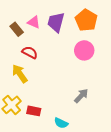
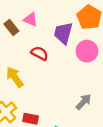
purple trapezoid: (56, 22) -> (63, 33), moved
red semicircle: (30, 52) -> (40, 53), moved

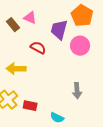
yellow arrow: (15, 77) -> (16, 69), turned -54
gray arrow: (84, 102) -> (77, 91), turned 133

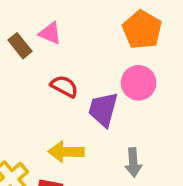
purple trapezoid: (59, 30) -> (103, 109), moved
yellow arrow: (16, 69) -> (66, 152), moved

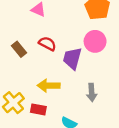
brown rectangle: (20, 46) -> (19, 49), moved

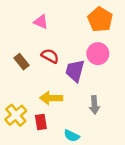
red rectangle: (38, 109) -> (41, 122), turned 70

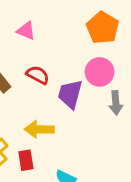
gray arrow: (94, 105) -> (116, 103), moved

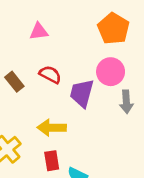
pink triangle: (26, 31) -> (39, 31), turned -30
red rectangle: (26, 160) -> (52, 161), moved

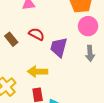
pink circle: (111, 72) -> (88, 26), moved

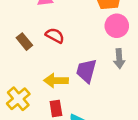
purple trapezoid: (59, 47) -> (86, 71), moved

